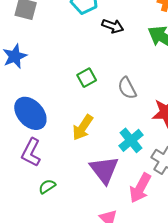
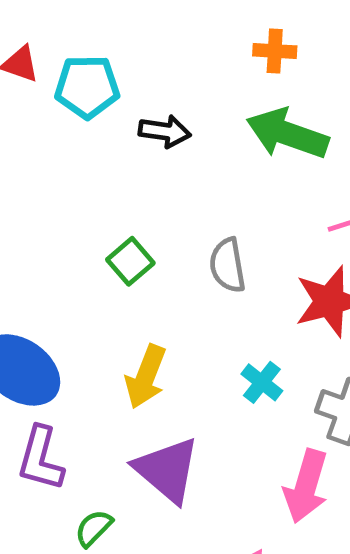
gray semicircle: (127, 88) -> (227, 265), turned 30
cyan cross: (131, 140) -> (262, 382), size x0.7
purple triangle: (104, 170) -> (167, 470), moved

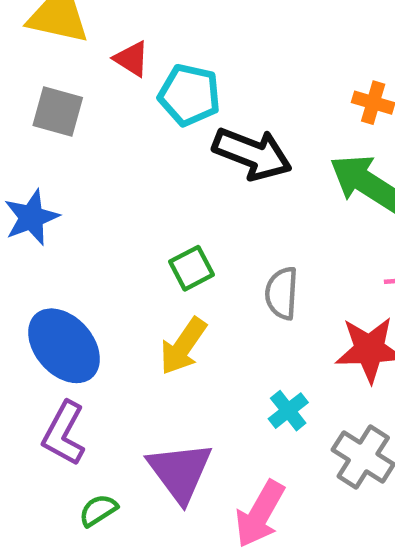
black arrow: (165, 131) -> (252, 154), size x1.6
yellow arrow: (146, 377) -> (183, 346), moved
pink arrow: (306, 486) -> (260, 514), moved

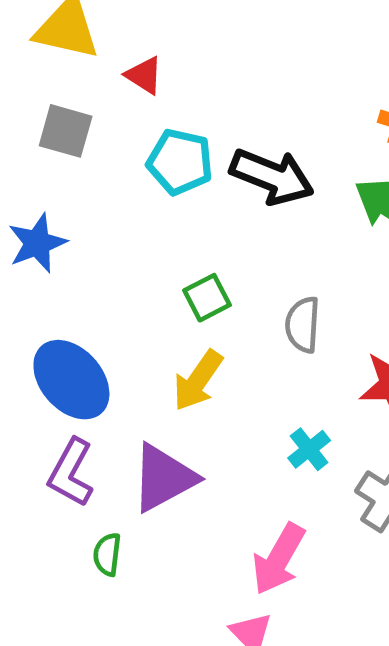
cyan pentagon: (189, 95) -> (180, 162), moved
purple triangle: (180, 472) -> (164, 478), moved, turned 38
green semicircle: (98, 510) -> (107, 554), turned -51

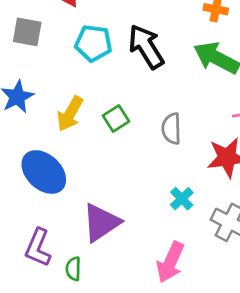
black arrow: (272, 177) -> (146, 47), turned -138
yellow arrow: (198, 380) -> (70, 114), moved
purple L-shape: (71, 473) -> (38, 248), moved

